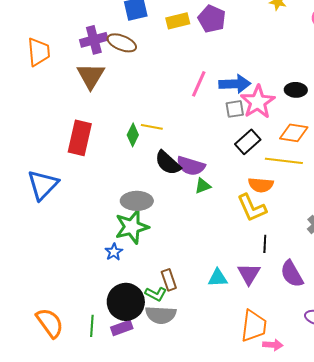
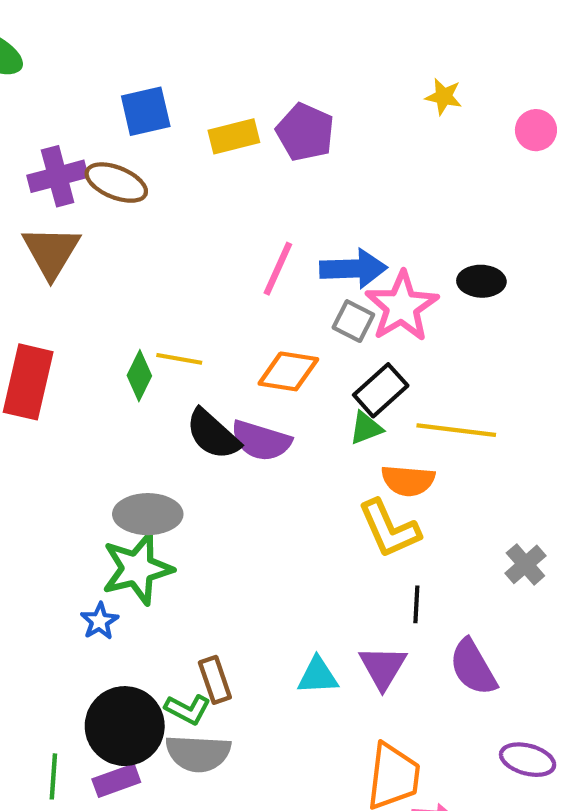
gray square: (235, 109) -> (353, 321), turned 36
orange diamond: (294, 133) -> (288, 371), moved
green triangle: (203, 186) -> (366, 428), moved

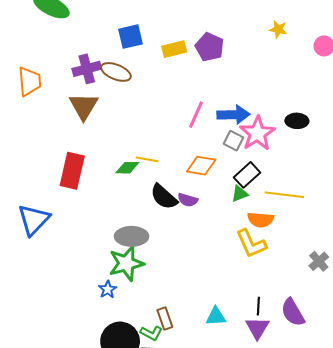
green diamond: (139, 376) -> (127, 168), turned 65
purple semicircle: (261, 441) -> (188, 200), size x0.7
black line: (416, 604) -> (258, 306), moved
purple triangle: (383, 667) -> (257, 328), moved

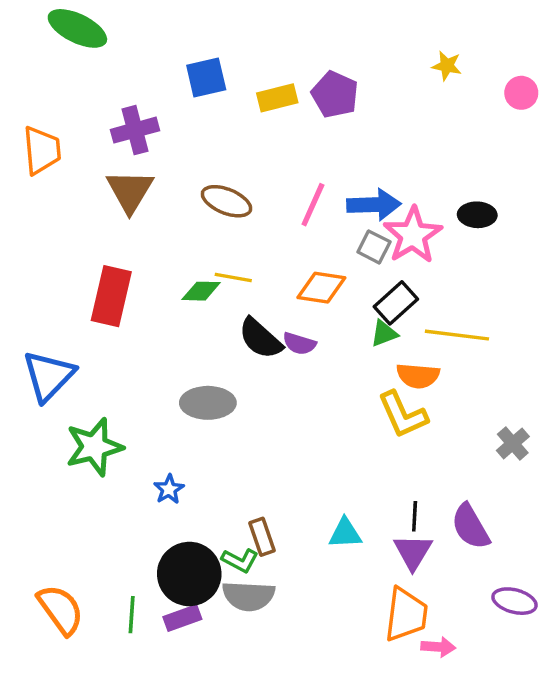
brown ellipse: (116, 72) -> (226, 201), moved
green star: (126, 263) -> (94, 447), moved

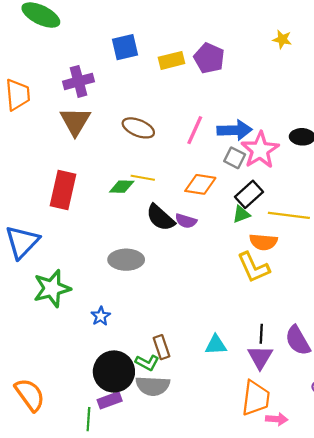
green line: (132, 615) -> (88, 419), moved

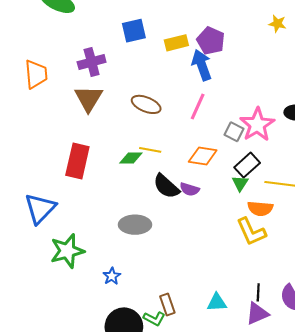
blue arrow: (235, 130) -> (202, 65), moved, turned -108
green triangle: (241, 214) -> (240, 183), turned -36
purple triangle: (260, 357) -> (257, 314), turned 35

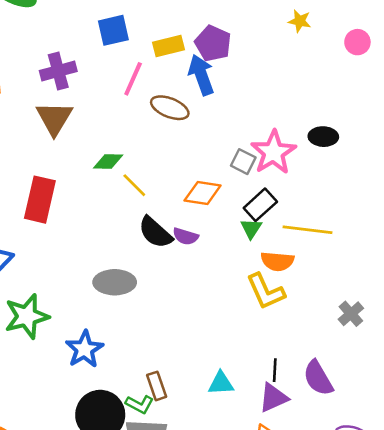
brown ellipse: (146, 104) -> (170, 108), moved
pink line: (198, 106) -> (133, 79), moved
yellow line: (150, 150) -> (134, 185), turned 35
green diamond: (131, 158) -> (108, 162), moved
blue star: (112, 276) -> (84, 349), size x1.6

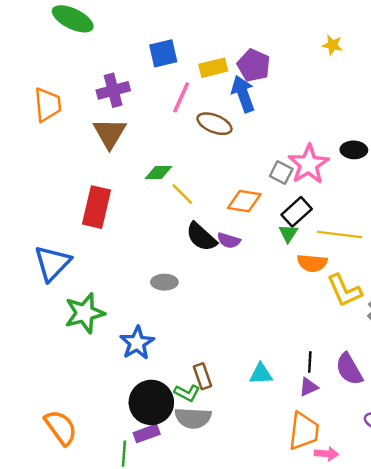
gray ellipse: (115, 282) -> (164, 282), size x0.7
yellow L-shape: (266, 291) -> (344, 290), moved
purple triangle: (273, 398) -> (309, 387), size x0.7

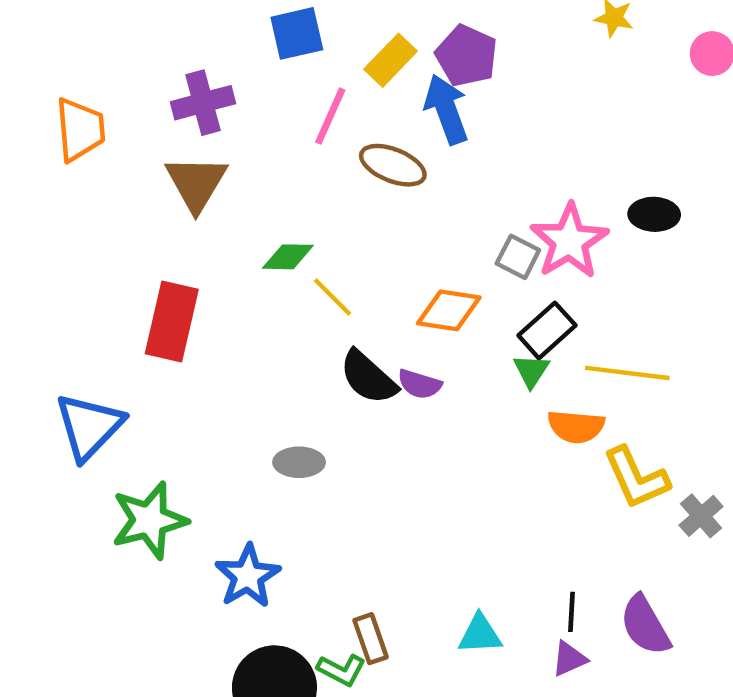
yellow rectangle: (213, 68) -> (391, 60), turned -32

